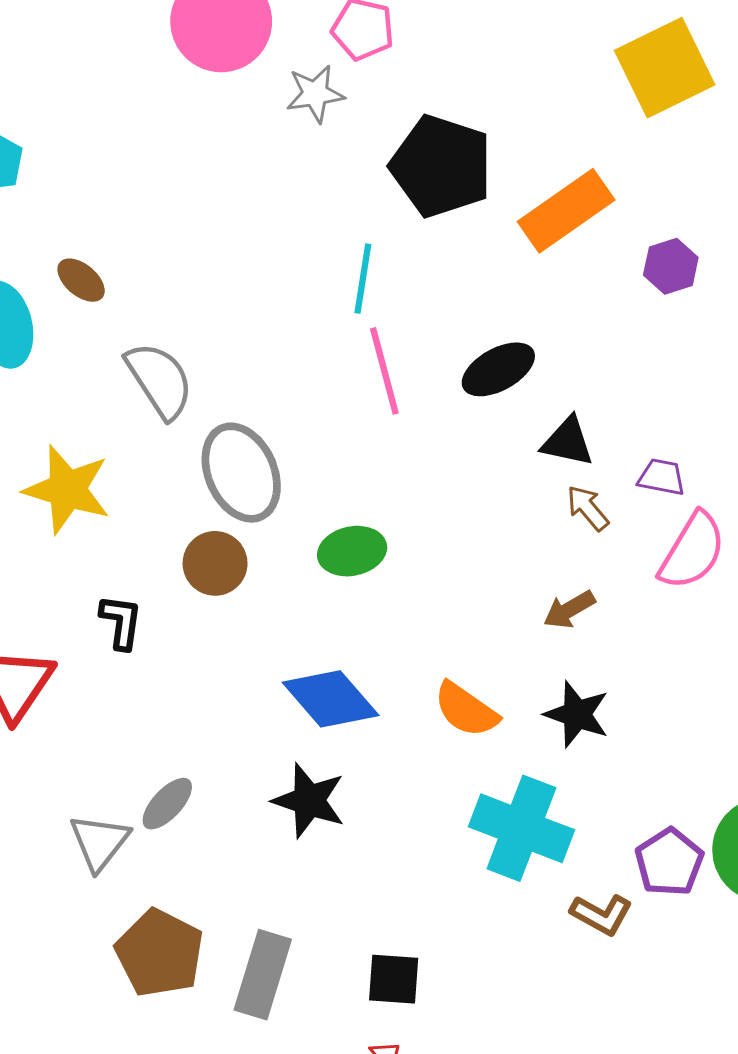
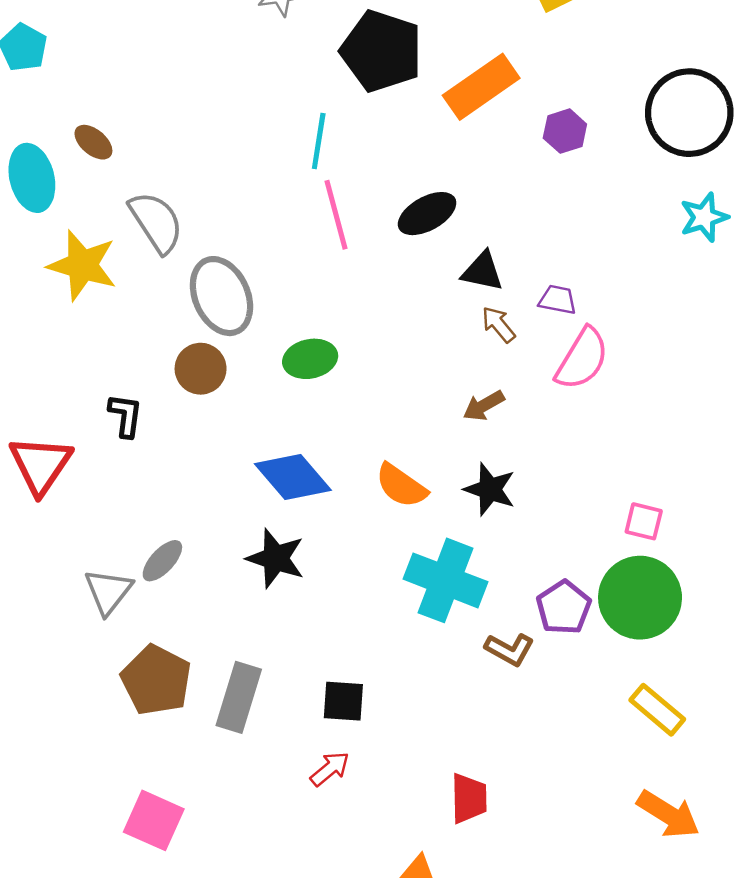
yellow star: (67, 489) -> (82, 265), moved

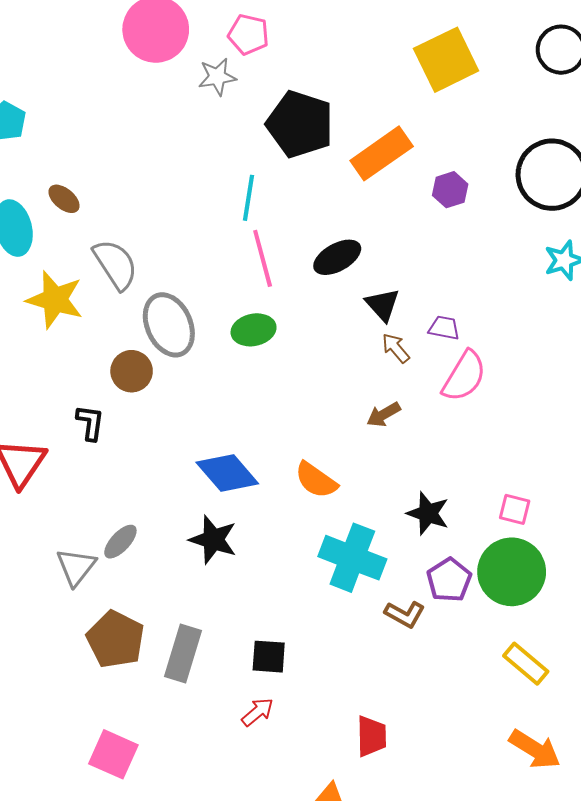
black triangle: (482, 271) -> (383, 305), turned 36
green ellipse: (310, 359) -> (254, 330), moved
brown circle: (201, 369) -> (132, 371), moved
black star: (490, 489) -> (428, 513), moved

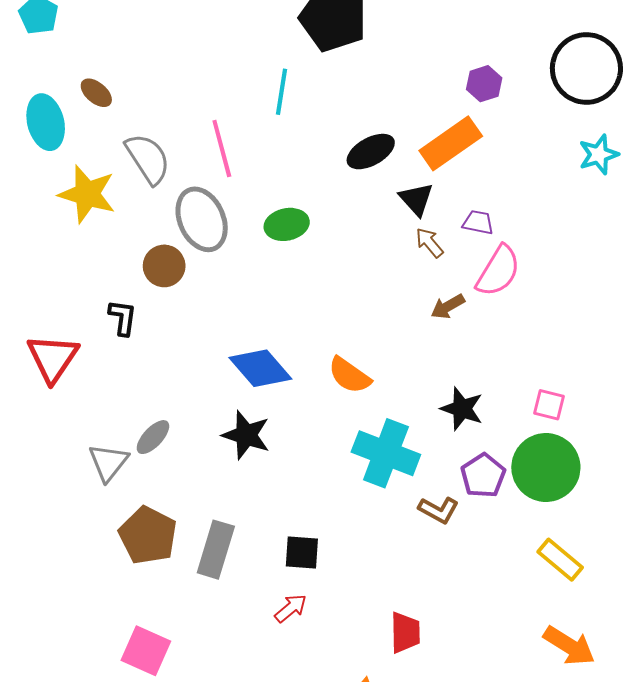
orange rectangle: (382, 153) -> (451, 143), moved
pink line: (263, 258) -> (222, 148), moved
brown arrow: (384, 415) -> (448, 306), moved

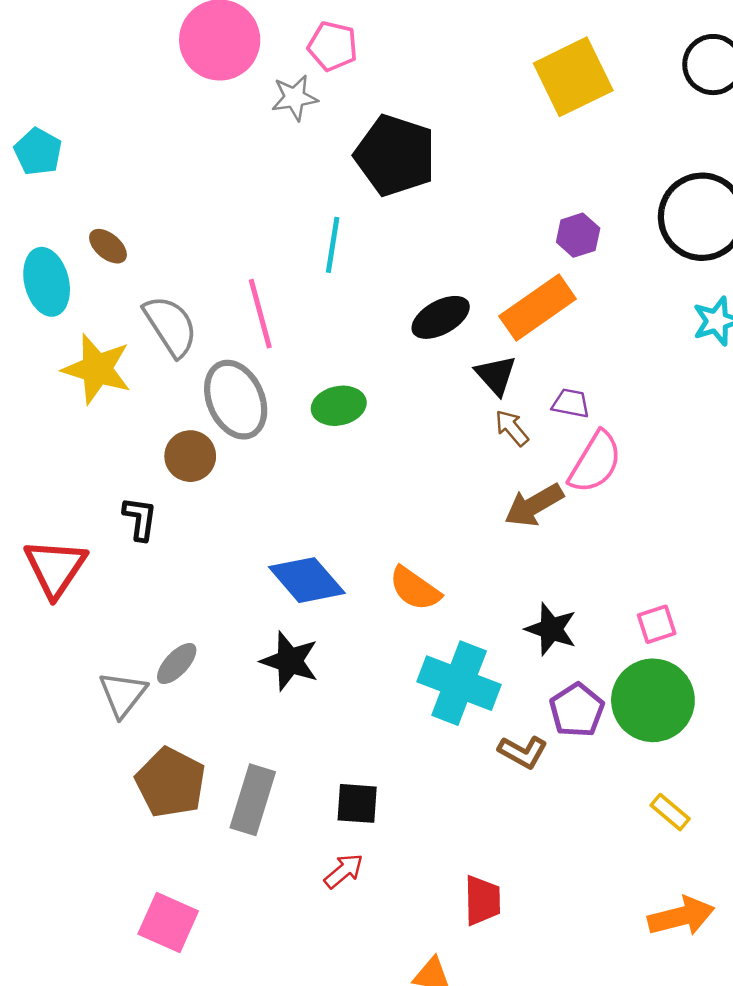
brown arrow: (448, 306) -> (534, 505), size x1.4
pink square: (549, 405) -> (657, 624), turned -32
yellow rectangle: (560, 560) -> (670, 812), size x0.7
orange arrow: (569, 646) -> (681, 916), turned -46

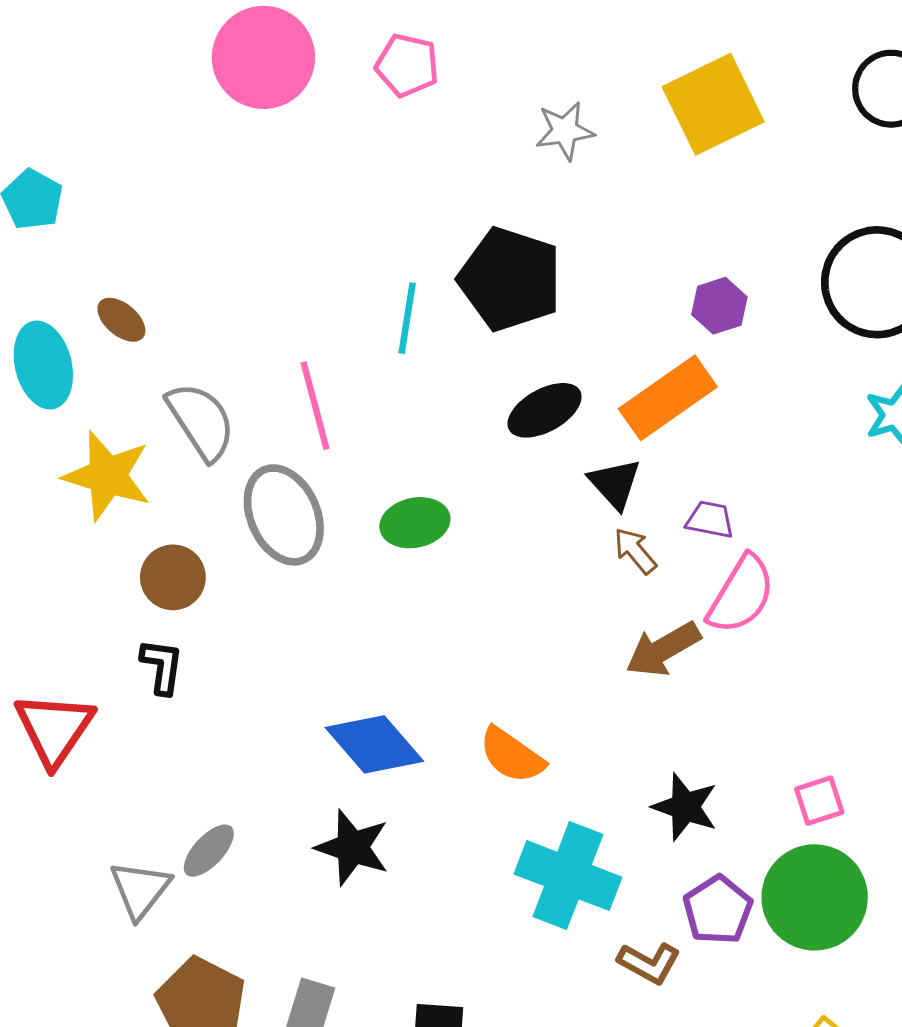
gray star: (295, 98) -> (565, 131), moved
black pentagon: (395, 155) -> (510, 279), moved
brown circle: (190, 456) -> (173, 577), moved

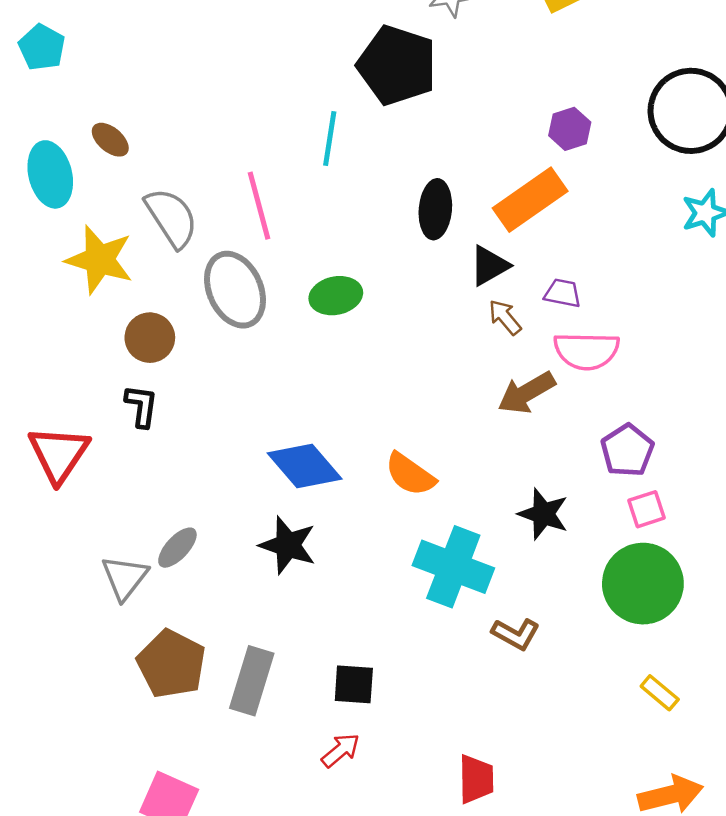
black pentagon: (510, 279) -> (397, 65), moved
black ellipse: (545, 410) -> (435, 209), turned -56
black triangle: (615, 484) -> (489, 266), turned 42
pink semicircle: (741, 595) -> (587, 351), turned 60
purple pentagon: (718, 910) -> (627, 450), moved

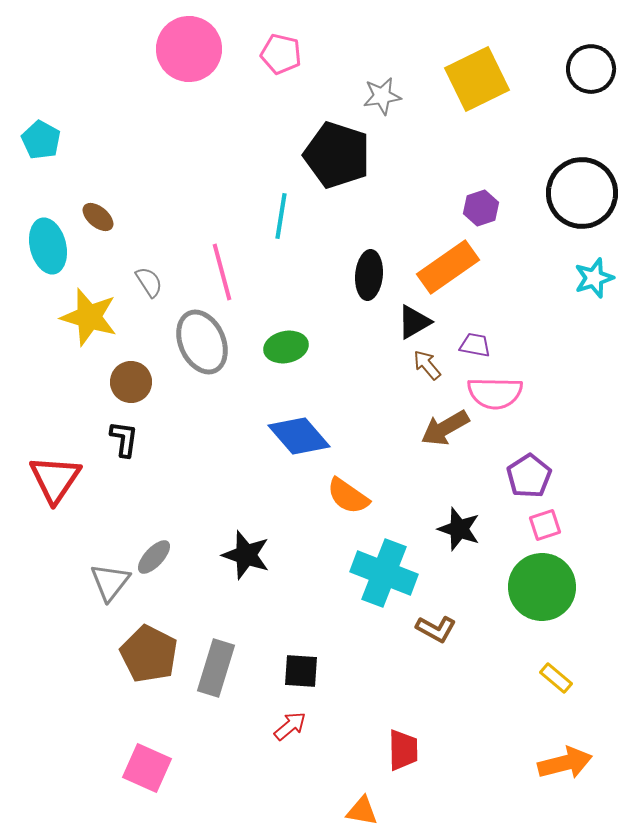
gray semicircle: (171, 218) -> (149, 282), size x0.6
blue diamond: (305, 466) -> (299, 436), moved

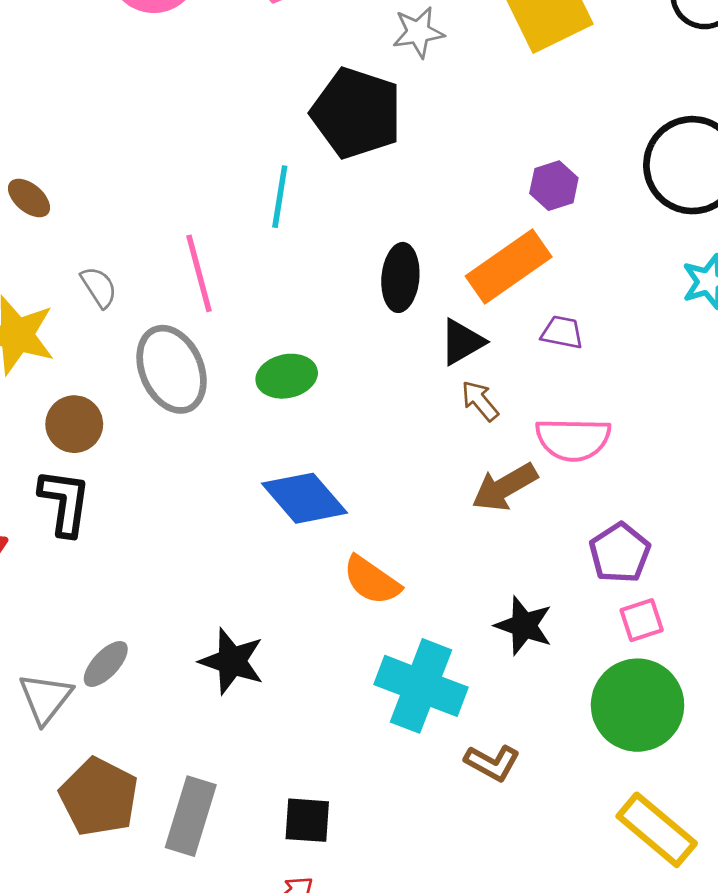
purple trapezoid: (475, 345) -> (562, 332), moved
black L-shape: (124, 439) -> (65, 502), size x1.4
yellow rectangle: (556, 678) -> (657, 830), size x1.8

